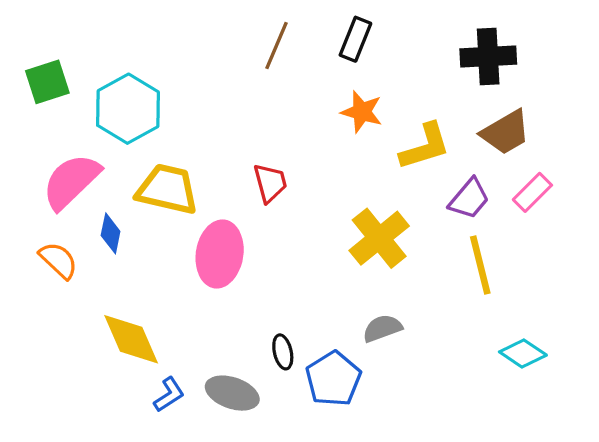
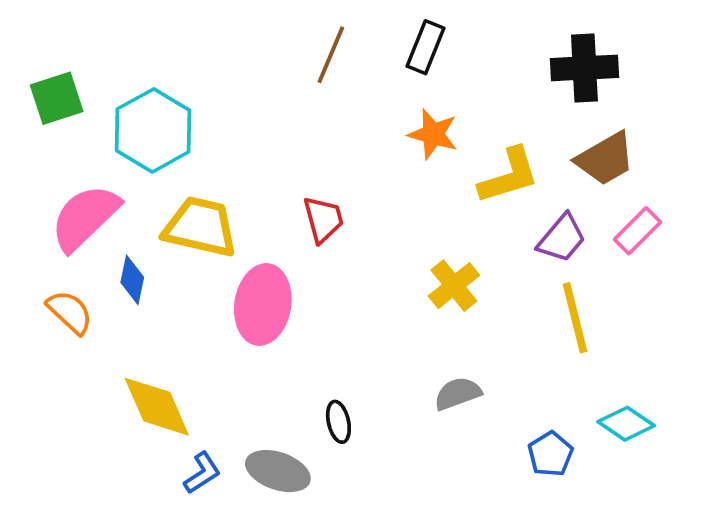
yellow cross: (379, 238) -> (454, 286), size x0.7
blue pentagon: (333, 379) -> (550, 454), moved, size x0.7

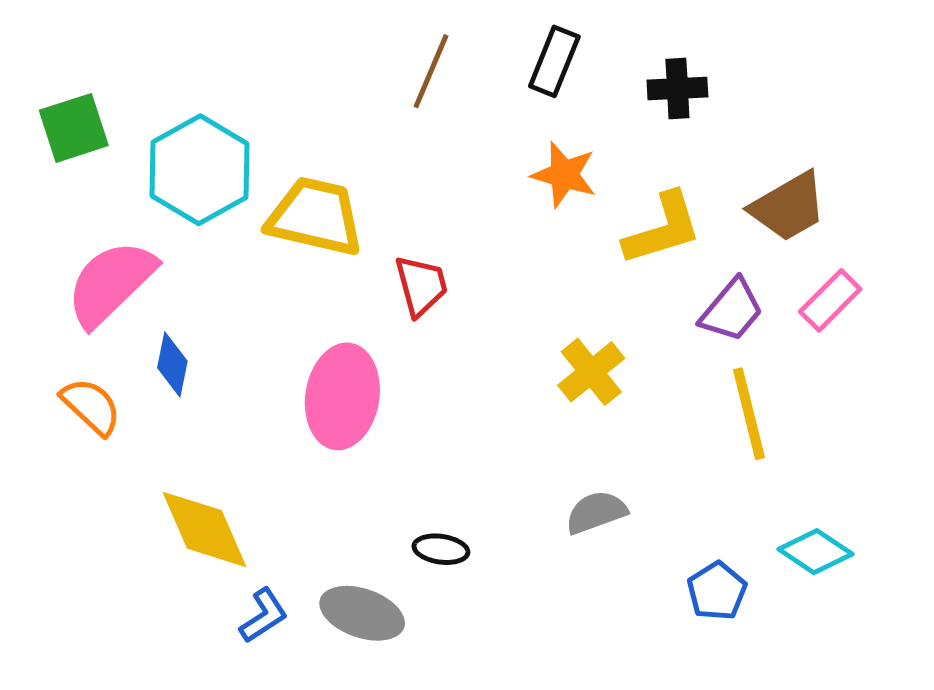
black cross: (584, 68) -> (677, 88), moved, size x0.7
yellow trapezoid: (200, 227) -> (315, 217), moved
black ellipse: (338, 422) -> (441, 549), turned -69

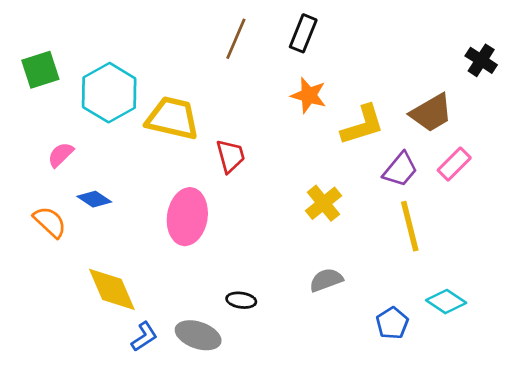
black cross: (677, 88) -> (481, 60), moved, turned 36
pink semicircle: (111, 283) -> (61, 155), size x0.5
blue diamond: (172, 364) -> (94, 199), turned -68

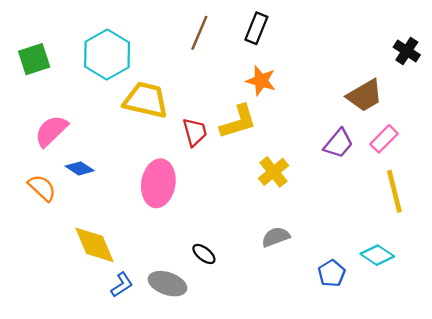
cyan hexagon: (109, 93) -> (107, 54), moved
yellow L-shape: (363, 125) -> (238, 122), moved
pink semicircle: (61, 155) -> (51, 131), size x1.5
yellow line: (410, 226) -> (394, 191), moved
black ellipse: (241, 300) -> (204, 254), turned 30

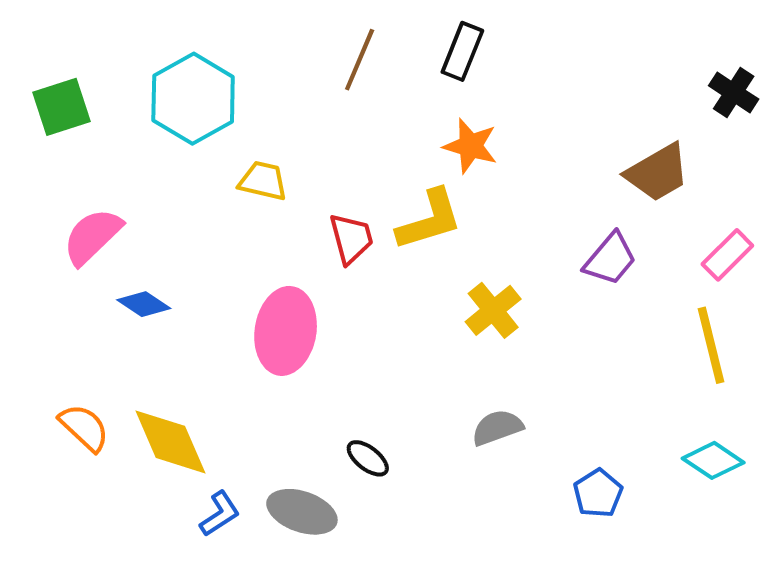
yellow trapezoid: (146, 100) -> (263, 181), size x0.6
pink rectangle: (384, 139) -> (727, 255), moved
orange semicircle: (42, 188) -> (84, 428), moved
cyan diamond: (377, 255) -> (713, 460), moved

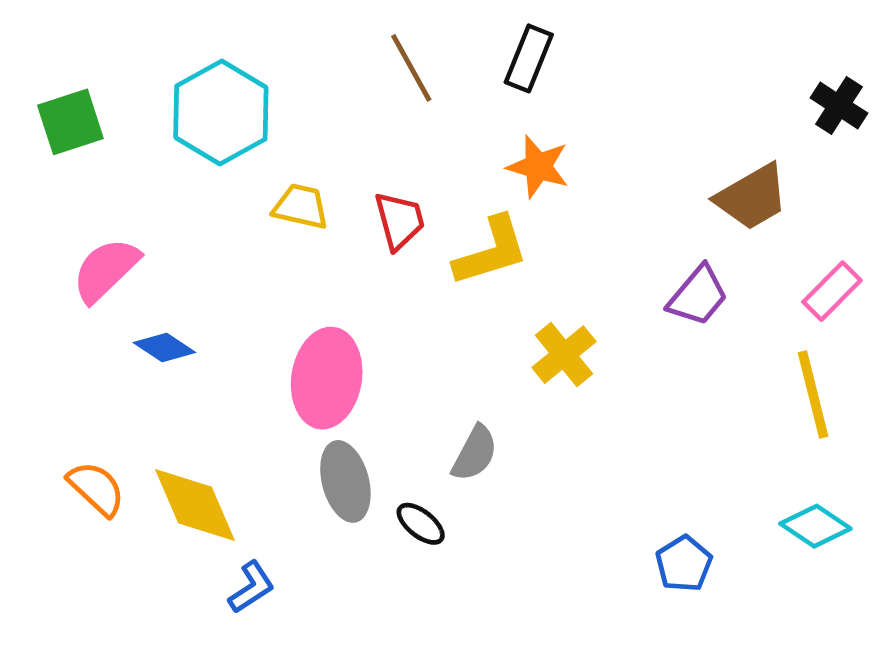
brown line: (360, 60) -> (411, 68), turned -52
red trapezoid: (351, 238) -> (399, 221), moved
gray semicircle: (497, 428) -> (475, 453), moved, turned 138
gray ellipse: (302, 512) -> (345, 481), moved, turned 56

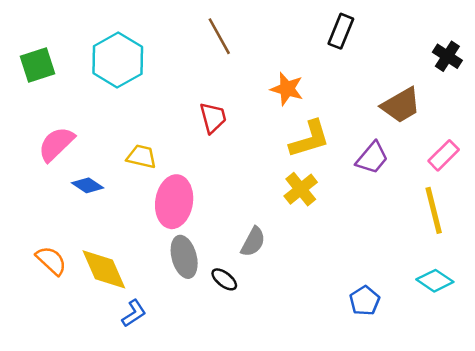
black rectangle: (529, 58) -> (341, 31), moved
yellow trapezoid: (301, 207) -> (141, 157), moved
yellow L-shape: (491, 251) -> (309, 139), moved

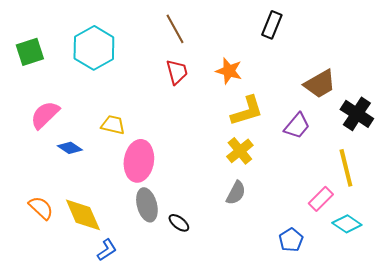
black cross: (447, 56) -> (357, 114), moved, size x1.4
red trapezoid: (213, 118) -> (177, 72), moved
pink rectangle: (444, 155) -> (321, 199), moved
gray semicircle: (253, 242) -> (236, 193), moved

